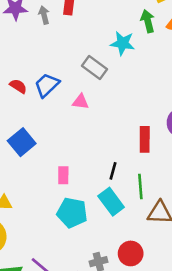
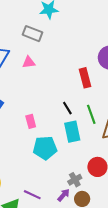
black line: (113, 171) -> (67, 108), turned -32
cyan rectangle: (111, 202) -> (72, 132), turned 40

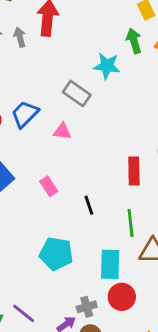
black line: (67, 108) -> (89, 205), moved
pink rectangle: (31, 121) -> (49, 186), moved, turned -32
cyan rectangle: (72, 132) -> (110, 264), moved

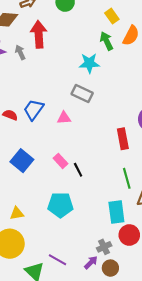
gray rectangle: (77, 93) -> (82, 94), moved
black line: (89, 205) -> (78, 170), moved
cyan pentagon: (56, 254) -> (60, 205), moved

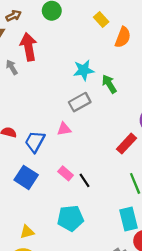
green arrow: (107, 41) -> (109, 84), moved
gray rectangle: (82, 94) -> (80, 102), turned -48
blue trapezoid: (34, 110) -> (35, 142), moved
red rectangle: (123, 139) -> (126, 144), turned 60

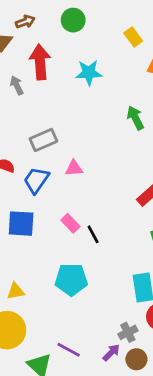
cyan star: (84, 70) -> (89, 73), moved
gray rectangle: (80, 102) -> (43, 140), moved
blue square: (26, 177) -> (21, 224), turned -35

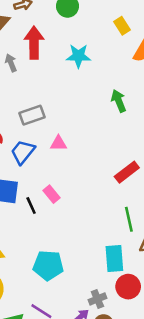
black line: (93, 234) -> (31, 205), moved
cyan pentagon: (71, 280) -> (48, 265), moved

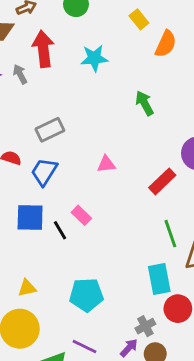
pink triangle: (58, 143) -> (106, 164), moved

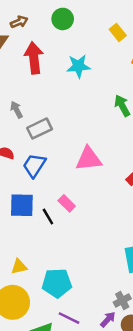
gray arrow: (20, 74) -> (16, 110), moved
pink triangle: (106, 164) -> (89, 159), size x1.6
cyan pentagon: (86, 295) -> (57, 283), moved

